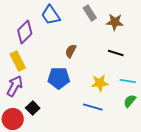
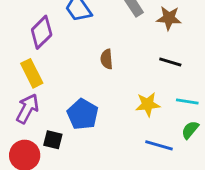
brown semicircle: (71, 51) -> (107, 59), turned -32
blue pentagon: (59, 78) -> (83, 114), moved, turned 30
blue line: (93, 107) -> (159, 145), moved
black square: (33, 108) -> (53, 140), turned -32

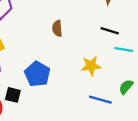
cyan line: (187, 102) -> (124, 49), moved

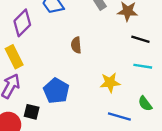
black line: (110, 31) -> (140, 39), moved
green semicircle: (126, 87) -> (145, 104), turned -77

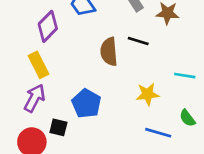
black line: (140, 39) -> (138, 41), moved
brown semicircle: (76, 45) -> (109, 52), size x1.5

